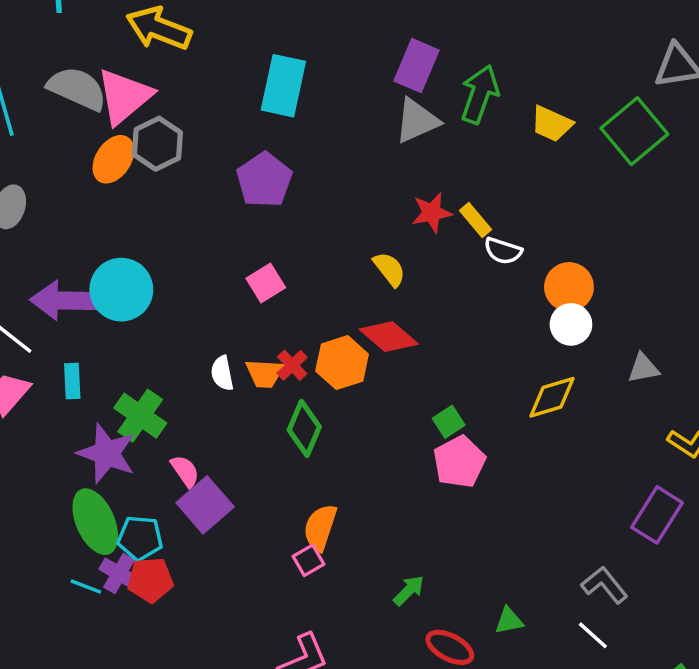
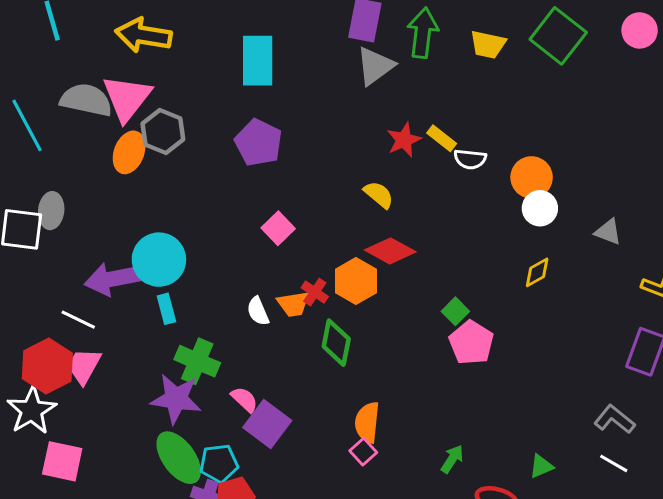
gray triangle: (643, 368) -> (608, 232), turned 44
cyan rectangle: (72, 381) -> (166, 309), moved
yellow diamond: (552, 397) -> (537, 272), size x0.7

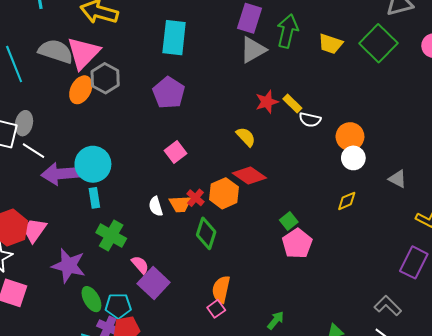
white line: (78, 320) -> (33, 151), moved
purple star: (176, 399) -> (69, 266), moved
green ellipse: (179, 458) -> (91, 299), size x0.7

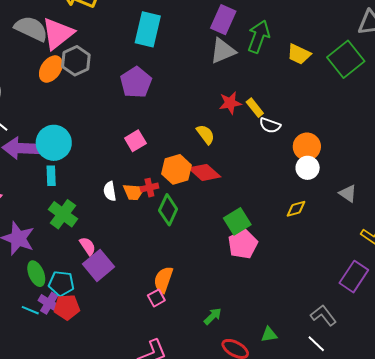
orange hexagon: (224, 193) -> (177, 169), moved
red cross: (195, 198) -> (149, 188), turned 30
green square: (289, 221) -> (237, 221), size x1.5
green diamond: (206, 233) -> (168, 210), moved

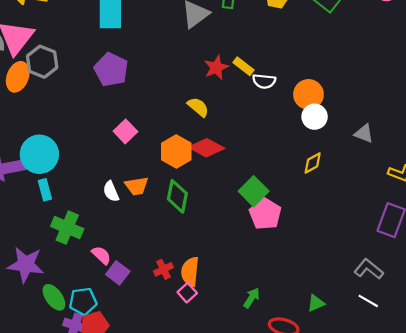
red cross: (149, 188) -> (163, 269), moved
purple square: (99, 265) -> (118, 273), size x0.7

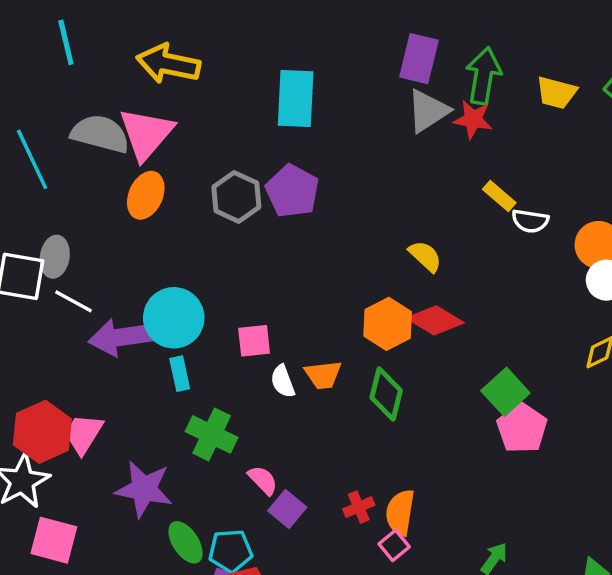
gray hexagon: (42, 62) -> (236, 197), moved
red star: (216, 67) -> (473, 119), moved, turned 30
pink square: (125, 131) -> (254, 341), moved, turned 35

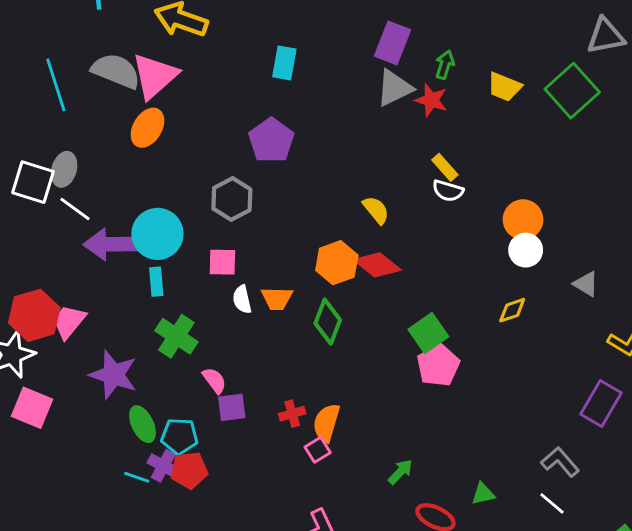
green arrow: (483, 76) -> (445, 65), size x0.6
cyan rectangle: (296, 99) -> (284, 63), size x0.7
gray hexagon: (236, 197) -> (232, 199), moved
white semicircle: (530, 221) -> (448, 191), moved
purple square: (287, 509) -> (232, 407), turned 36

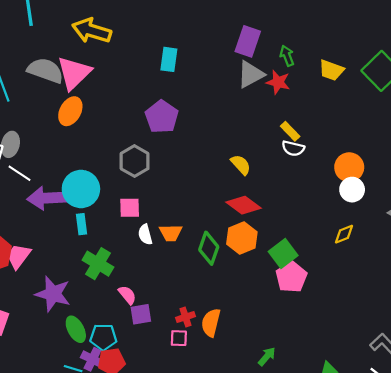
green arrow: (445, 65) -> (287, 56), turned -36
orange hexagon: (337, 263) -> (242, 238), moved
pink square: (318, 450) -> (179, 338), moved, turned 36

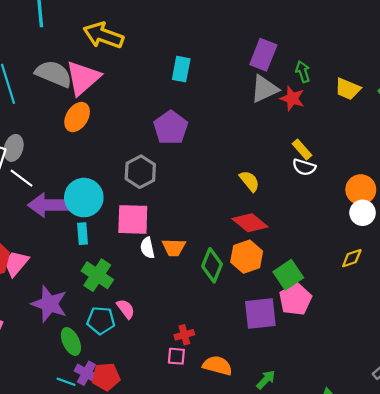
pink square: (130, 208) -> (133, 219), size x1.5
purple square: (141, 314) -> (260, 313), moved, size x1.5
orange semicircle: (211, 323) -> (217, 365), moved, turned 88
cyan pentagon: (103, 337) -> (101, 320), moved

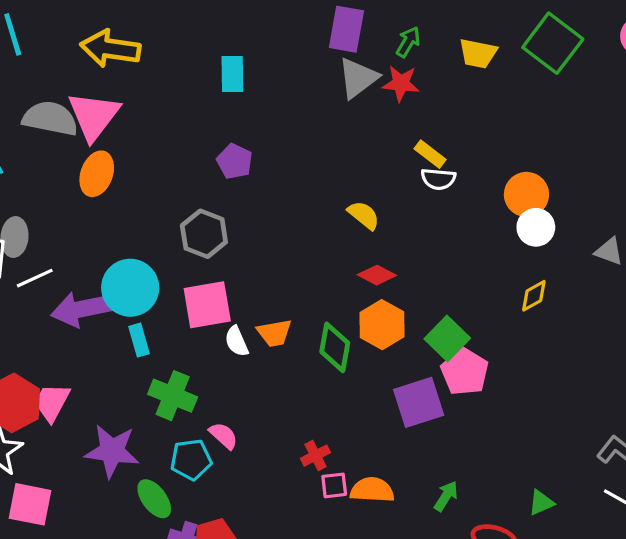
green arrow: (303, 72) -> (408, 42), turned 60
purple pentagon: (171, 128) -> (235, 161), size x0.7
white line: (21, 178) -> (35, 278), turned -50
red diamond: (250, 223) -> (377, 275), size x0.7
pink square: (176, 356) -> (334, 485), moved

